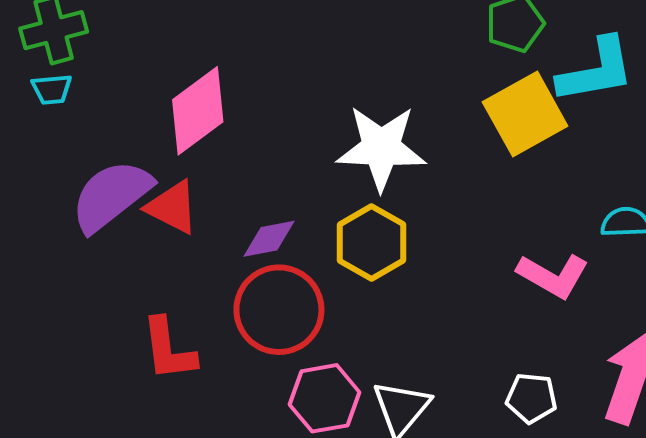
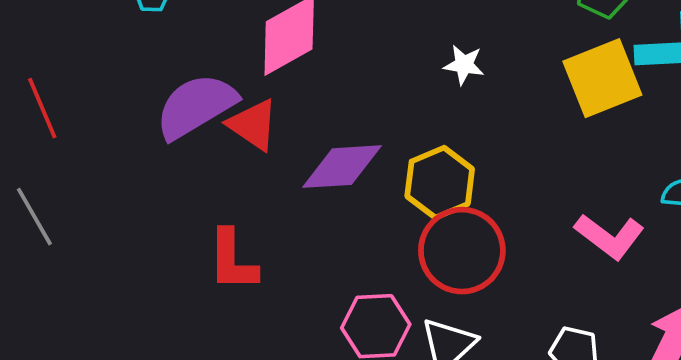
white star: (381, 148) -> (464, 65), moved, size x0.5
purple diamond: (269, 239) -> (342, 167), size x1.5
red circle: (279, 310) -> (462, 251), moved

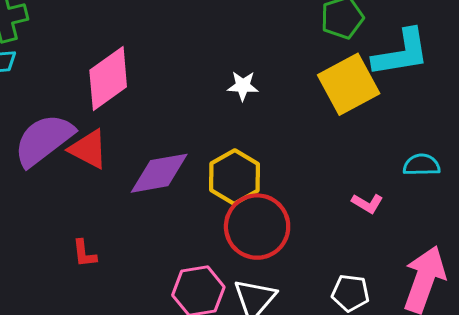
pink L-shape: (609, 236) -> (367, 203), size x0.6
red L-shape: (232, 260) -> (84, 253), size x0.6

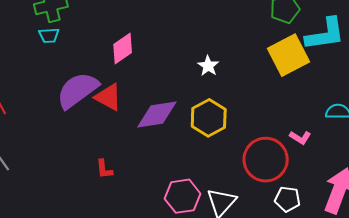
pink diamond: (108, 78) -> (123, 48), size x0.7
white star: (243, 86) -> (208, 66), moved, turned 30
red circle: (257, 227) -> (266, 160), moved

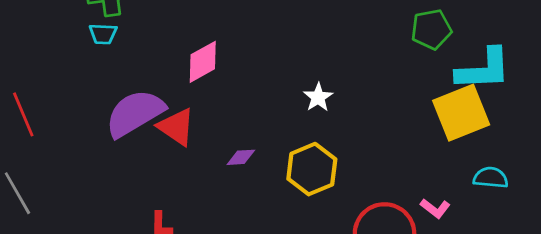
yellow square: (289, 55) -> (461, 113), moved
purple diamond: (157, 114) -> (241, 157), size x0.5

